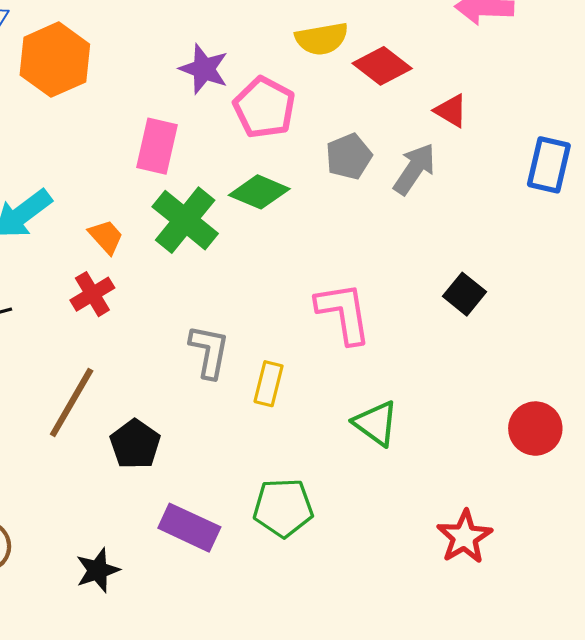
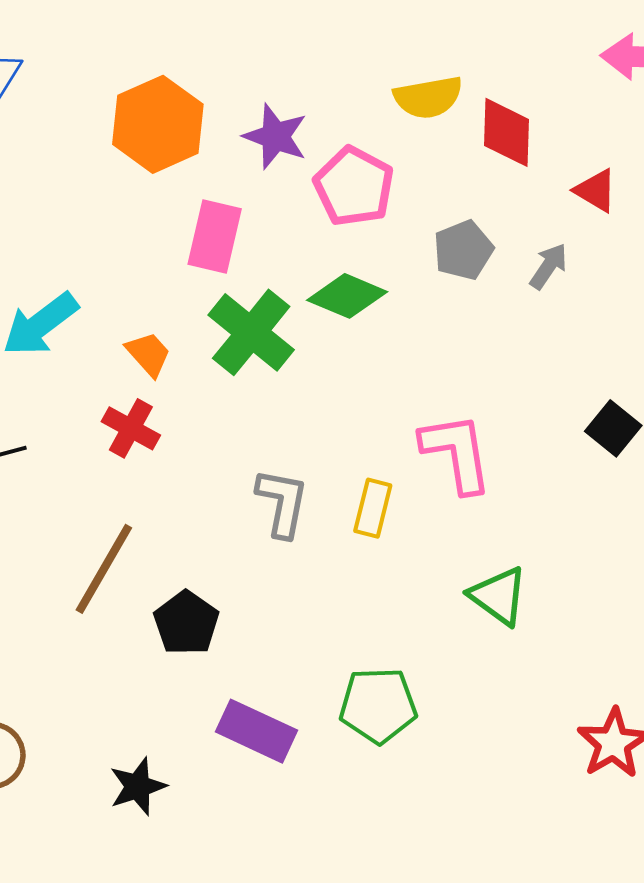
orange hexagon: (55, 60) -> (158, 124), moved
red diamond: (382, 66) -> (507, 132), turned 54
gray arrow: (414, 169) -> (548, 266), size x0.7
red cross: (92, 294) -> (131, 428), turned -30
yellow rectangle: (269, 384) -> (373, 508), moved

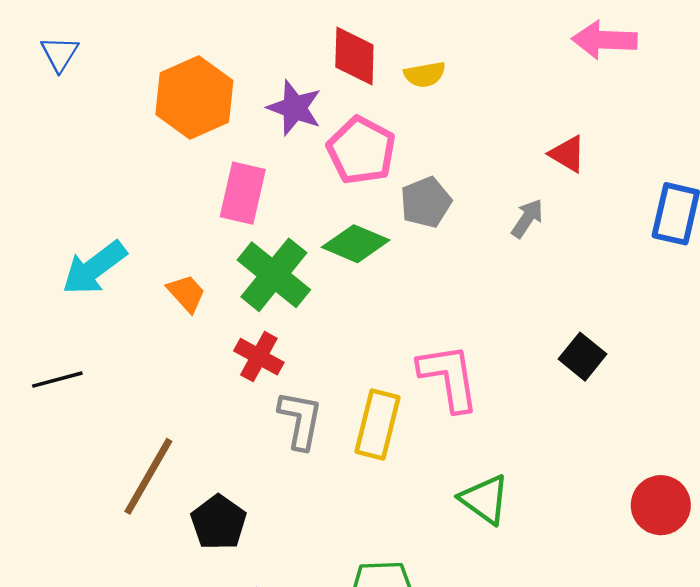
yellow semicircle: (428, 97) -> (425, 74), size x0.7
red diamond: (507, 132) -> (354, 56), moved
gray pentagon: (463, 250) -> (426, 202), moved
red cross: (131, 428) -> (259, 357), moved
yellow rectangle: (373, 508) -> (378, 425), size x1.4

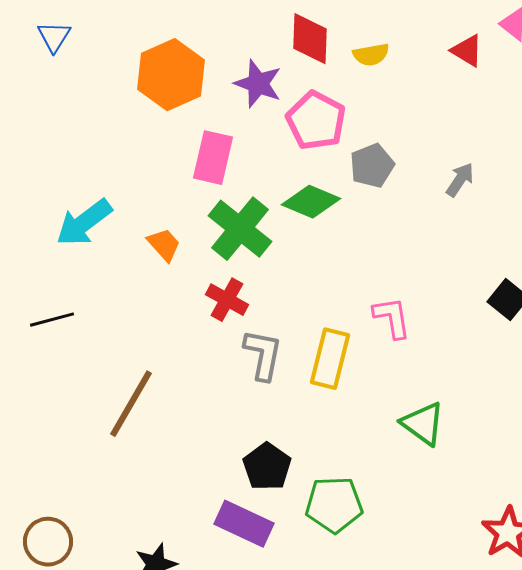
red triangle: (568, 154) -> (467, 51), moved
pink L-shape: (449, 377) -> (392, 318), size x0.7
black pentagon: (219, 522) -> (267, 467), moved

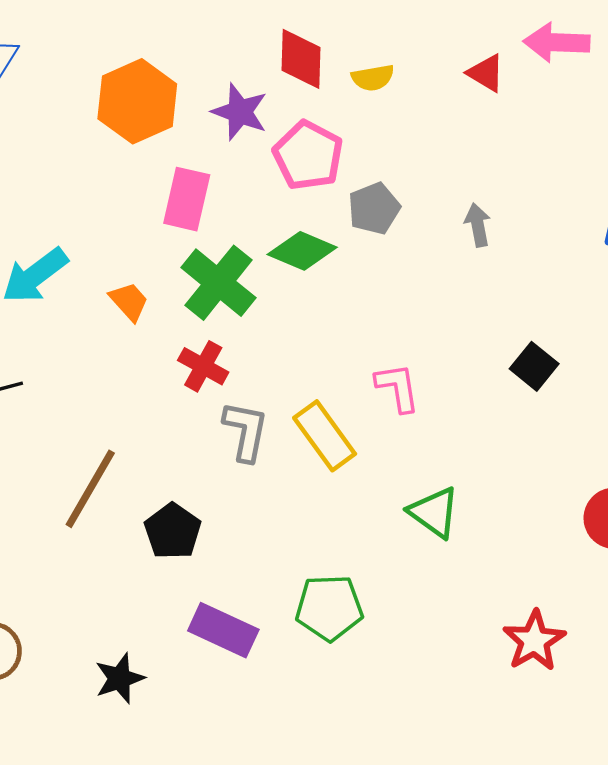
gray arrow: (460, 180) -> (478, 225), turned -45
yellow rectangle: (330, 359) -> (325, 436), turned -50
black pentagon: (267, 467) -> (173, 531), moved

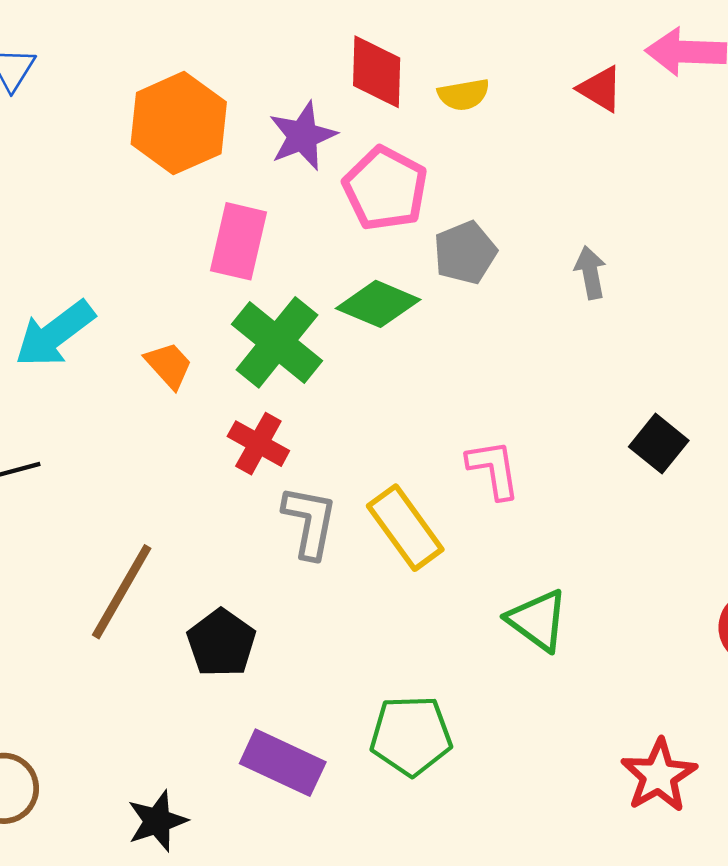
purple star: (240, 112) -> (303, 136), turned 30

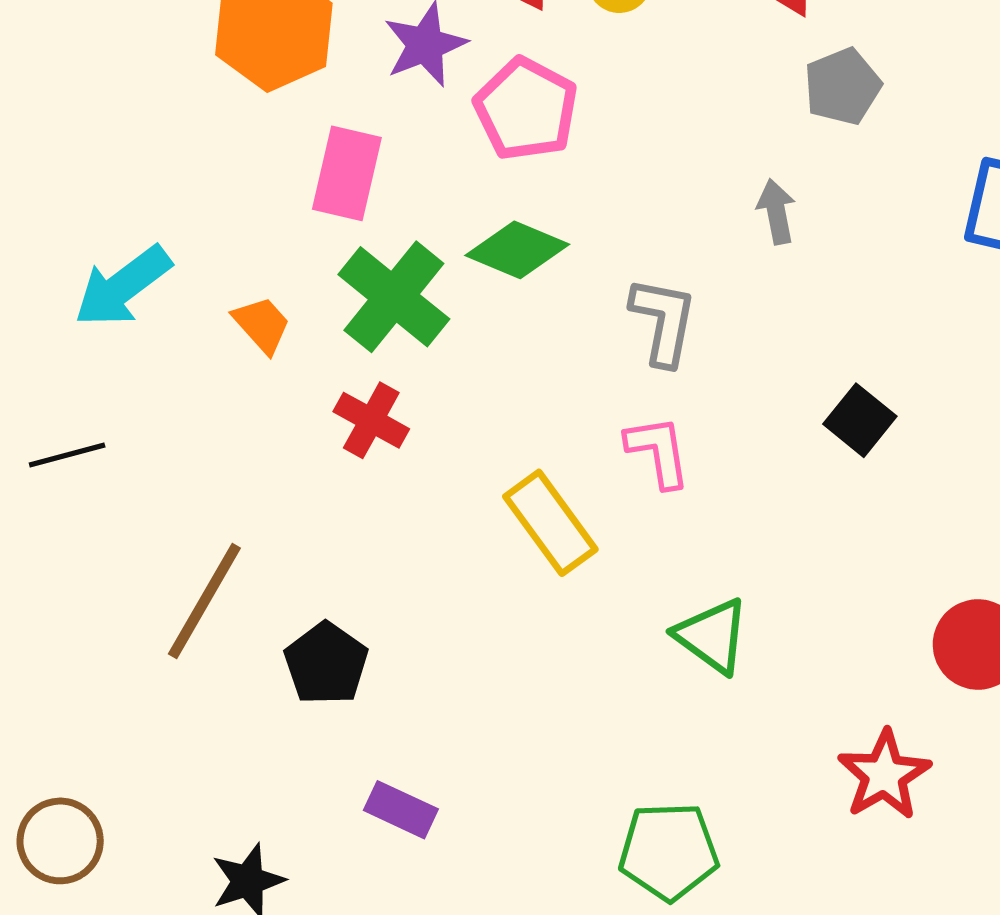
gray pentagon: (465, 253) -> (842, 86), moved
gray L-shape: (310, 522) -> (663, 321), moved
green pentagon: (411, 736) -> (669, 851), moved
purple rectangle: (283, 763) -> (401, 810), size x0.7
red star: (659, 776) -> (884, 775), moved

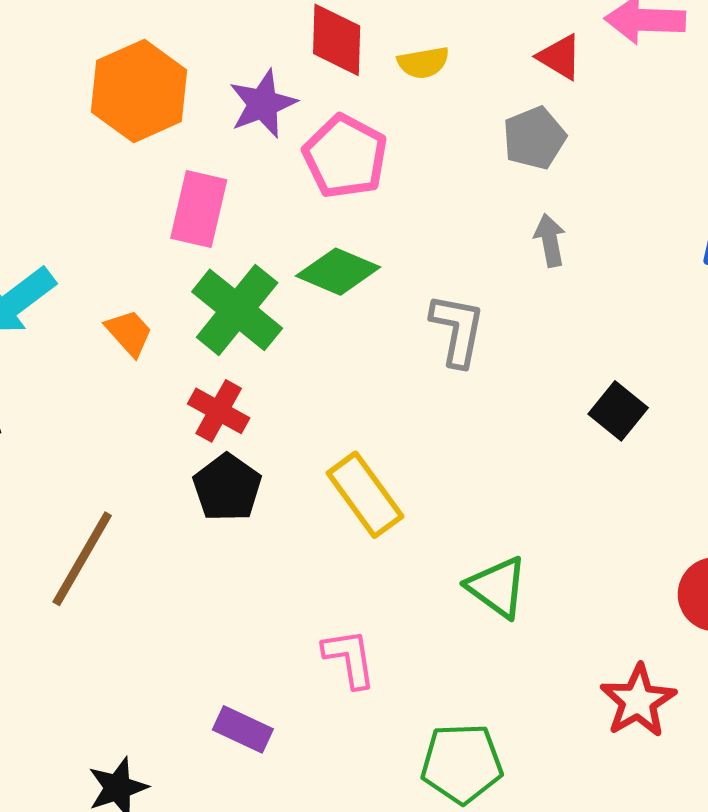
gray pentagon: (842, 86) -> (534, 138), moved
pink L-shape: (658, 452) -> (349, 658), moved
black pentagon: (326, 664) -> (227, 488), moved

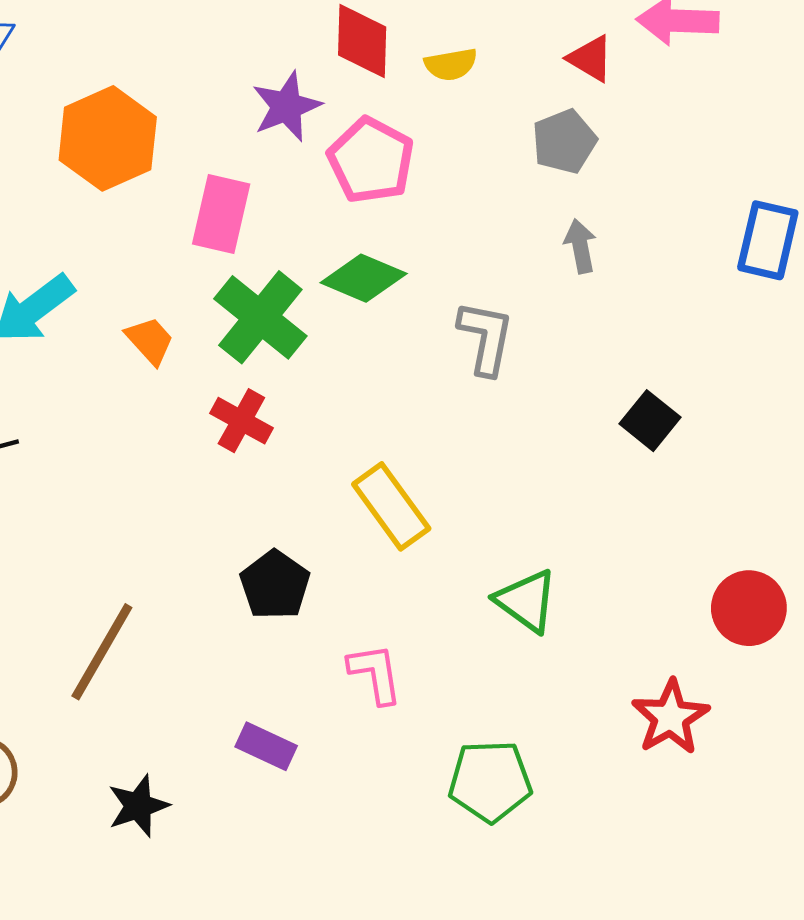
orange hexagon: (139, 91) -> (108, 138), moved
black pentagon: (227, 488) -> (275, 585), moved
brown line: (82, 559) -> (102, 652), moved

